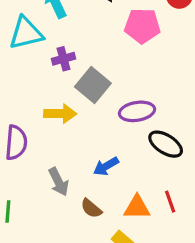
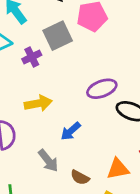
gray square: (93, 85) -> (58, 36), moved, turned 36
blue arrow: (106, 166) -> (71, 131), moved

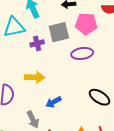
purple ellipse: (102, 89) -> (82, 53), moved

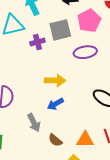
pink pentagon: (86, 24) -> (89, 21), turned -30
yellow arrow: (35, 77) -> (55, 80), moved

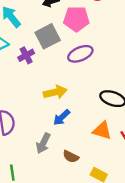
pink pentagon: (89, 21) -> (76, 19), turned -30
gray arrow: (34, 123) -> (43, 143), turned 66
orange triangle: (85, 140) -> (102, 131), moved, turned 30

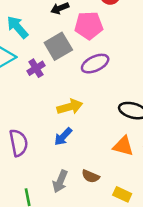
blue arrow: (62, 117) -> (63, 137), moved
gray arrow: (43, 143) -> (60, 181), moved

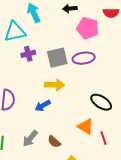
gray square: (58, 46) -> (57, 58), moved
purple cross: (36, 68) -> (28, 54), moved

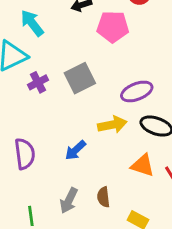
purple ellipse: (84, 58) -> (137, 91), moved
yellow arrow: (55, 85) -> (112, 125), moved
brown semicircle: (54, 142) -> (103, 197), turned 56

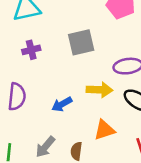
purple cross: (38, 82) -> (31, 50), moved
orange triangle: (143, 165) -> (104, 130), moved, turned -50

